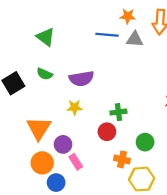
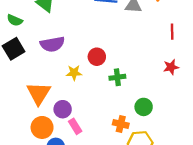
green semicircle: (45, 74) -> (15, 20), moved
purple semicircle: (82, 79) -> (52, 44), moved
red circle: (107, 132) -> (97, 57), moved

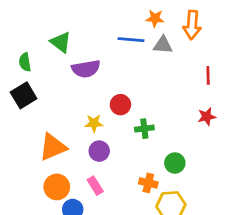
green semicircle: (15, 20) -> (25, 62), turned 56
purple semicircle: (52, 44) -> (86, 69), moved
orange triangle: (39, 93) -> (53, 147), turned 35
purple circle: (63, 109) -> (99, 151), moved

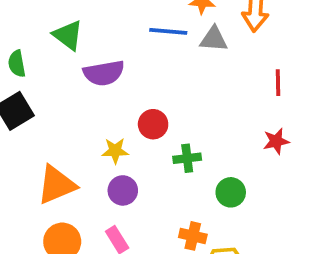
green circle: (175, 163) -> (231, 192), moved

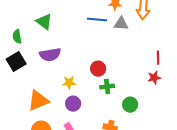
purple semicircle: (104, 73) -> (50, 55), moved
red line: (278, 83) -> (158, 58), moved
red circle: (153, 124) -> (98, 69), moved

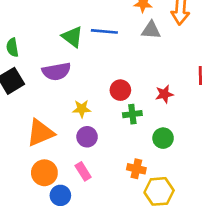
blue line: (97, 20) -> (104, 31), moved
green triangle: (44, 22) -> (72, 37), moved
red star: (154, 78) -> (164, 94), moved

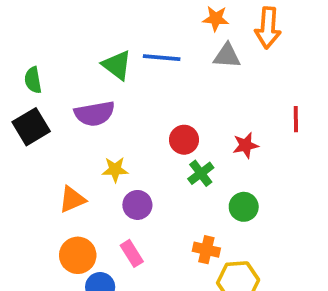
yellow star: (82, 109) -> (115, 170), moved
green cross: (132, 114) -> (201, 173), turned -30
orange triangle: (40, 133) -> (72, 199), size x0.7

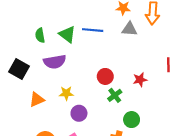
green semicircle: (33, 80) -> (40, 35), moved
black square: (31, 127) -> (19, 69), turned -30
orange triangle: (72, 199) -> (37, 100), moved
green circle: (244, 207) -> (132, 120), moved

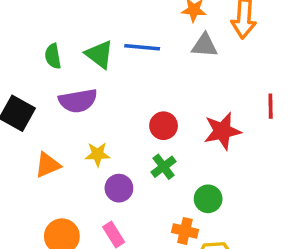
red star: (140, 80) -> (222, 131), size x1.5
green cross: (115, 95) -> (164, 167), moved

